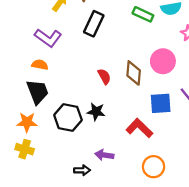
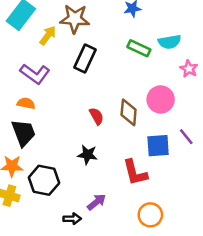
black hexagon: (68, 117) -> (44, 180), moved
red L-shape: (139, 128) -> (135, 173), turned -148
purple arrow: (104, 155) -> (97, 202), turned 132

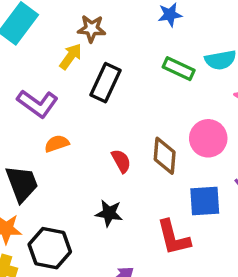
brown star: (75, 19) -> (92, 29), size x0.7
yellow arrow: (48, 35) -> (71, 56), moved
orange semicircle: (26, 103) -> (57, 144), moved, turned -30

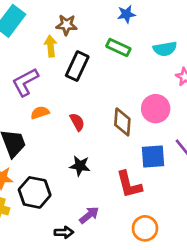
yellow arrow: (71, 56) -> (51, 46), turned -42
green rectangle: (179, 69) -> (118, 47), moved
purple L-shape: (38, 103) -> (25, 82), turned 116
red semicircle: (121, 161) -> (77, 122), moved

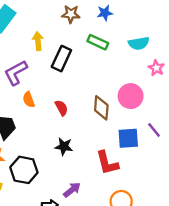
brown star: (67, 25) -> (71, 14), moved
orange semicircle: (40, 113) -> (29, 100), turned -91

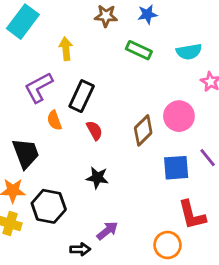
black rectangle: (61, 59) -> (82, 96), moved
brown diamond: (101, 108) -> (143, 130), turned 40
red L-shape: (107, 163) -> (192, 215), moved

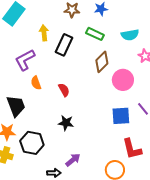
black rectangle: (82, 96) -> (64, 45), moved
brown diamond: (143, 130) -> (102, 62), moved

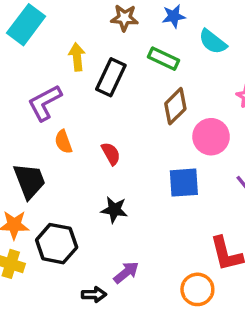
cyan semicircle: (130, 35) -> (213, 42), moved, turned 48
blue square: (121, 116) -> (184, 183), moved

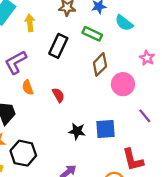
yellow arrow: (77, 57) -> (30, 23), moved
blue square: (184, 183) -> (105, 129), moved
black star: (114, 210) -> (77, 131), moved

